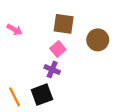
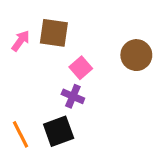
brown square: (64, 24) -> (54, 33), moved
pink arrow: (15, 30) -> (21, 41), turned -84

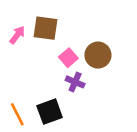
brown circle: (136, 55) -> (98, 55), moved
purple cross: (73, 96) -> (75, 82), moved

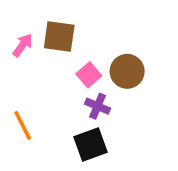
black square: (50, 112) -> (91, 144), moved
orange line: (17, 114) -> (23, 125), moved

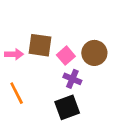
brown square: (59, 36) -> (40, 45), moved
pink arrow: (23, 45) -> (14, 54), moved, turned 54

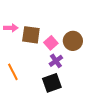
pink arrow: (14, 54) -> (11, 28), moved
purple cross: (72, 79) -> (56, 61), turned 32

